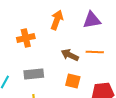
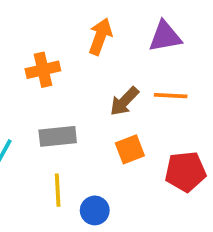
brown arrow: (70, 55) -> (124, 101), turned -72
orange square: (73, 81) -> (130, 149), turned -35

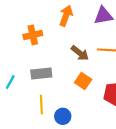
brown arrow: (124, 101) -> (80, 53), turned -96
orange square: (130, 149) -> (83, 81), turned -35

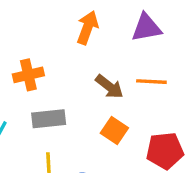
orange cross: (33, 35) -> (28, 75), moved

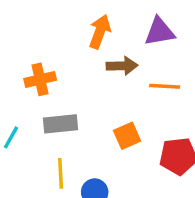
brown arrow: (109, 87) -> (122, 66), moved, turned -40
orange square: (114, 130) -> (127, 136), turned 32

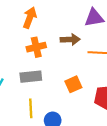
orange arrow: (100, 32) -> (30, 18), moved
orange cross: (40, 79) -> (36, 47), moved

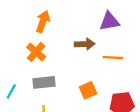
orange cross: (36, 47) -> (36, 52), moved, turned -36

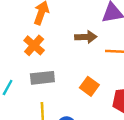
orange square: (88, 90) -> (89, 86), turned -30

